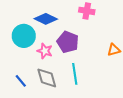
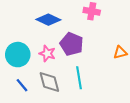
cyan circle: (24, 36) -> (18, 55), moved

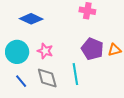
blue diamond: (48, 20) -> (31, 19), moved
purple pentagon: (72, 44) -> (92, 49), moved

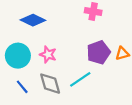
purple pentagon: (92, 49) -> (99, 52), turned 30
cyan line: (75, 74) -> (80, 79), turned 65

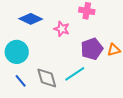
pink star: (48, 55) -> (62, 29), moved

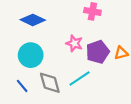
pink star: (62, 29) -> (74, 43), moved
cyan circle: (17, 52) -> (31, 55), moved

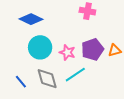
pink star: (74, 43) -> (67, 52), moved
cyan circle: (31, 55) -> (40, 47), moved

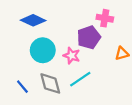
pink cross: (87, 11) -> (105, 18), moved
purple pentagon: (92, 49) -> (89, 37), moved

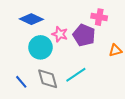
purple pentagon: (89, 37) -> (84, 35), turned -30
pink star: (72, 56) -> (60, 34), moved

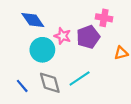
blue diamond: (31, 19) -> (33, 20), turned 30
purple pentagon: (84, 35) -> (88, 37), turned 30

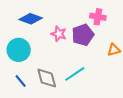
blue diamond: (33, 20) -> (31, 19), turned -35
cyan circle: (42, 50) -> (19, 50), moved

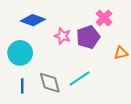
pink cross: (98, 17) -> (104, 18), turned 35
blue line: (21, 81) -> (22, 86), turned 40

